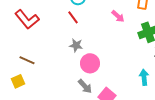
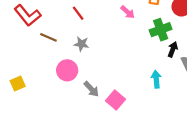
brown line: (27, 60) -> (48, 37), moved
pink circle: (90, 63) -> (67, 70), moved

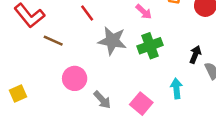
green cross: (161, 30) -> (150, 46), moved
gray star: (81, 44) -> (112, 41), moved, size x1.6
pink square: (116, 100) -> (141, 104), moved

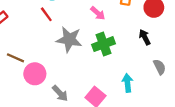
brown line: (53, 41) -> (15, 58), moved
black arrow: (195, 55) -> (145, 37), moved, turned -49

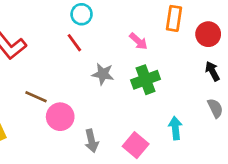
black arrow: (145, 37) -> (212, 71), moved
gray star: (69, 39) -> (103, 74), size x0.7
gray arrow: (60, 93) -> (91, 141), turned 30

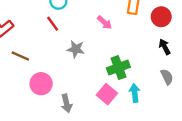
green cross: (146, 80) -> (118, 68), moved
brown line: (36, 97) -> (20, 56), moved
pink square: (136, 145) -> (107, 94), moved

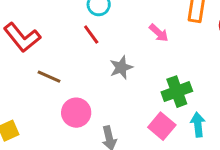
gray star: (76, 49) -> (121, 68), turned -30

